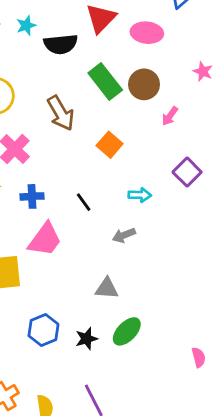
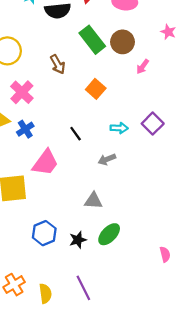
brown arrow: (61, 113) -> (58, 64), size x0.7
purple square: (187, 172) -> (153, 124), moved
blue cross: (32, 196) -> (25, 129), moved, turned -30

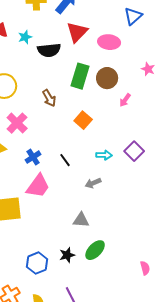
green rectangle: (92, 40) -> (80, 76), turned 55
blue cross: (25, 129) -> (33, 157), moved
blue hexagon: (44, 233) -> (37, 263), moved

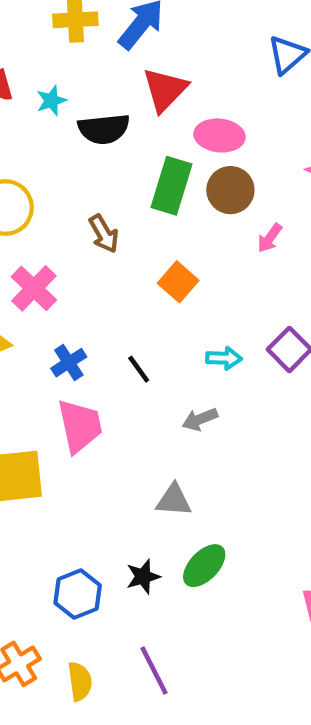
pink ellipse: (109, 42) -> (220, 135), moved
pink trapezoid: (38, 186) -> (80, 426), turned -48

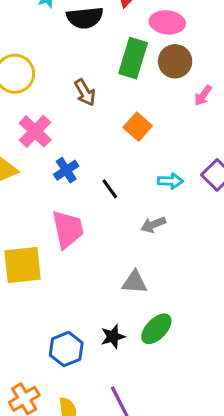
blue cross: (69, 363) -> (66, 170), moved

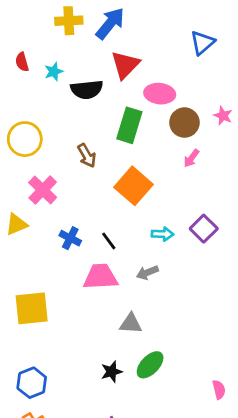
brown circle: (175, 61) -> (184, 123), moved
orange square: (138, 127) -> (134, 186), size x1.5
blue cross: (66, 170) -> (70, 238), moved, turned -30
pink trapezoid: (68, 229) -> (100, 277), moved, turned -81
blue hexagon: (66, 349) -> (32, 383), moved

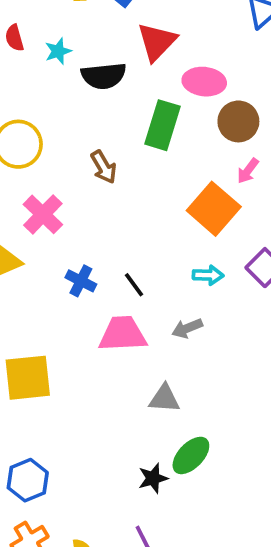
orange square: (134, 186) -> (214, 209), moved
black star: (112, 372) -> (153, 478), moved

